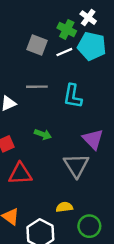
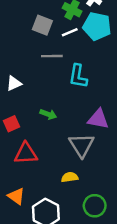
gray line: (37, 87) -> (52, 56), moved
purple triangle: (93, 139) -> (98, 119), turned -35
yellow semicircle: (64, 207) -> (70, 177), moved

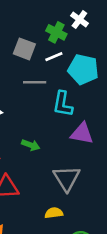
cyan pentagon: (97, 26) -> (83, 69), moved
purple triangle: (98, 119) -> (82, 133), moved

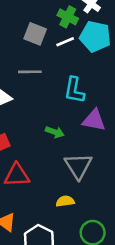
cyan pentagon: (83, 69) -> (95, 37), moved
gray line: (35, 82) -> (30, 72), moved
green arrow: (31, 145) -> (55, 132), moved

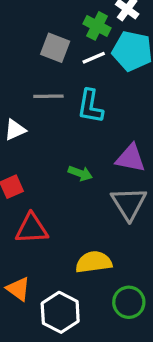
cyan L-shape: (74, 90) -> (90, 106), moved
gray triangle: (78, 166) -> (129, 203), moved
yellow semicircle: (65, 201) -> (94, 262), size x1.5

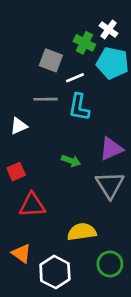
white line: (94, 58) -> (75, 78), moved
purple triangle: (130, 158) -> (111, 149), turned -35

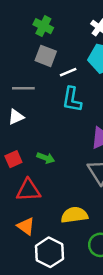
green cross: (84, 43) -> (43, 26), moved
gray line: (46, 99) -> (23, 88), moved
green arrow: (71, 161) -> (46, 158), moved
orange triangle: (21, 253) -> (26, 226), moved

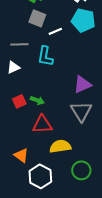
cyan L-shape: (72, 99) -> (45, 56), moved
red square: (13, 159) -> (19, 101), moved
red triangle: (28, 190) -> (42, 124), moved

